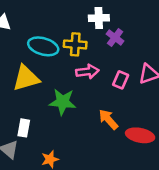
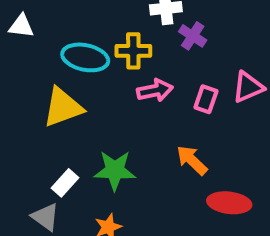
green star: (63, 102) -> (115, 170), moved
white rectangle: (24, 128) -> (65, 183), turned 36
red ellipse: (140, 135) -> (229, 203), moved

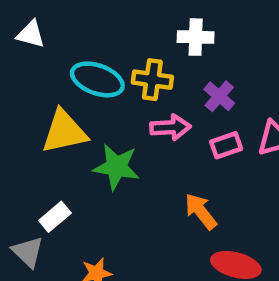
purple cross: (193, 36) -> (219, 96), moved
pink rectangle: (206, 99) -> (226, 145), turned 44
green star: (115, 170) -> (116, 167), moved

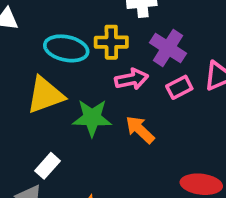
purple cross: (219, 96) -> (168, 48), size x1.4
orange arrow: (201, 211) -> (140, 130), moved

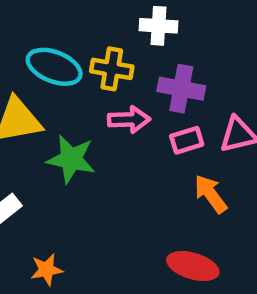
purple cross: (168, 48) -> (181, 89), turned -32
orange arrow: (140, 130) -> (211, 194), moved

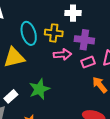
cyan ellipse: (54, 67) -> (29, 33), turned 55
green star: (71, 159) -> (39, 89), moved, turned -30

